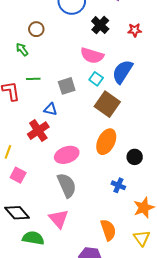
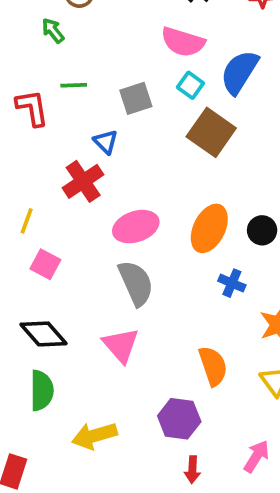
blue triangle: (50, 109) -> (106, 142), turned 32
orange ellipse: (106, 142) -> (209, 228), moved
green semicircle: (33, 238) -> (42, 390), moved, turned 80

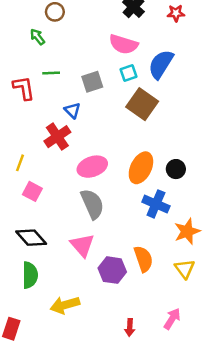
cyan square: (190, 85) -> (128, 73), turned 35
blue cross: (232, 283) -> (156, 204), size x1.5
purple hexagon: (179, 419) -> (112, 270), moved

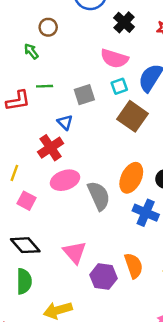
red L-shape: (24, 88) -> (18, 101), turned 90
pink ellipse: (92, 167) -> (65, 180), moved
gray semicircle: (92, 204) -> (99, 196), moved

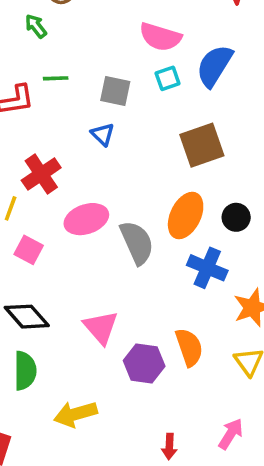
gray square: (84, 95) -> (115, 91), turned 30
brown square: (132, 116) -> (202, 145), moved, turned 36
blue triangle: (65, 122) -> (103, 134), moved
red cross: (51, 148) -> (41, 174), moved

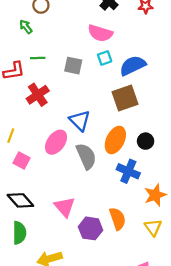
blue semicircle: (214, 66) -> (133, 66), moved, turned 32
blue triangle: (103, 134) -> (80, 121), moved, size x1.5
red cross: (41, 174) -> (38, 95), moved
pink ellipse: (86, 219) -> (56, 142), turned -35

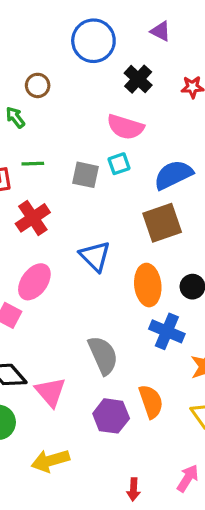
cyan square: (105, 58) -> (119, 164), moved
orange ellipse: (115, 140) -> (148, 285), turned -32
pink ellipse: (56, 142) -> (34, 282), moved
gray semicircle: (86, 156) -> (103, 355), moved
pink triangle: (65, 207) -> (50, 392), moved

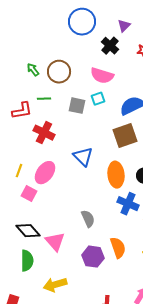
purple triangle: (161, 31) -> (124, 26), moved, turned 48
brown circle: (38, 85) -> (59, 72), moved, size x1.5
red cross: (33, 218) -> (44, 133), turned -30
gray semicircle: (103, 355) -> (88, 219), size x0.7

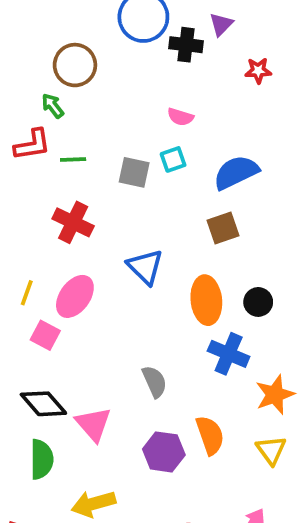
black cross: (110, 46) -> (186, 45), moved, turned -36
brown circle: (59, 72) -> (75, 65), moved
pink semicircle: (102, 76) -> (180, 117), size x0.6
red L-shape: (22, 111) -> (32, 145), moved
brown square: (125, 136) -> (223, 228), size x0.7

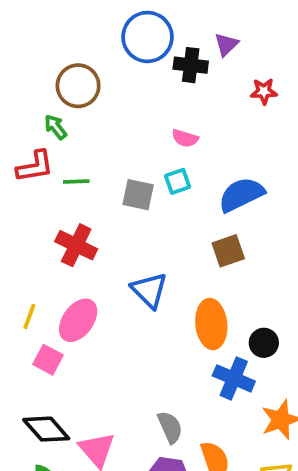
black circle: (258, 302) -> (264, 343), moved
gray semicircle: (155, 382) -> (170, 427), moved

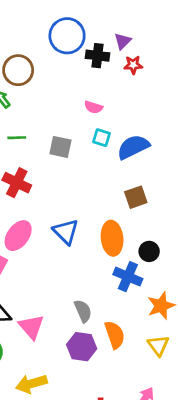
red star: (264, 91) -> (133, 65), moved
cyan square: (178, 181) -> (101, 138), moved, turned 36
brown square: (228, 251) -> (136, 197), moved
blue triangle: (149, 290) -> (66, 232), moved

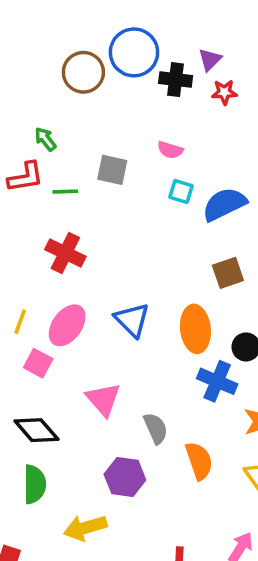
brown circle: (18, 70) -> (83, 72), moved
gray square: (60, 147) -> (112, 170), moved
pink triangle: (31, 327) -> (103, 399), moved
purple hexagon: (82, 347) -> (125, 477), moved

